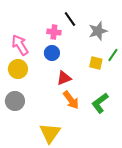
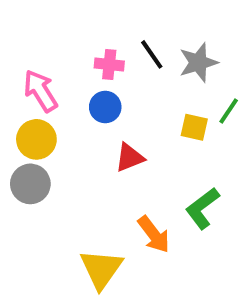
black line: (70, 19) -> (152, 54), moved
orange arrow: (71, 100) -> (154, 234), moved
gray circle: (15, 101) -> (30, 184), moved

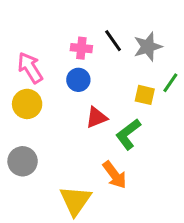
gray circle: (30, 184) -> (23, 161), moved
green L-shape: (202, 208) -> (128, 134), moved

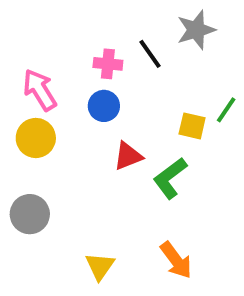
gray star: (148, 47) -> (196, 30), moved
orange arrow: (115, 175) -> (176, 260), moved
yellow triangle: (75, 201) -> (100, 266), size x0.7

